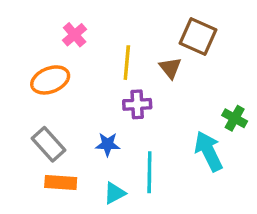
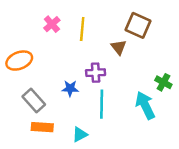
yellow line: (127, 63) -> (82, 29), moved
orange ellipse: (50, 80) -> (19, 61), moved
blue star: (108, 144) -> (70, 88), moved
cyan line: (149, 172) -> (102, 104), moved

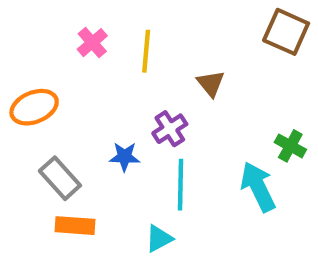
brown square: (138, 25) -> (286, 32), moved
purple cross: (96, 73) -> (170, 129), turned -30
cyan triangle: (80, 134) -> (159, 239), moved

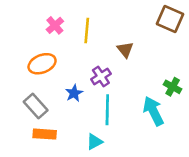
orange ellipse: (34, 107) -> (42, 64), moved
blue star: (125, 157) -> (74, 93), turned -30

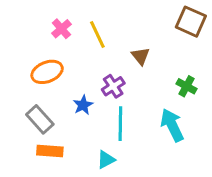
yellow line: (87, 30) -> (97, 35), turned -30
green cross: (173, 87) -> (187, 86), moved

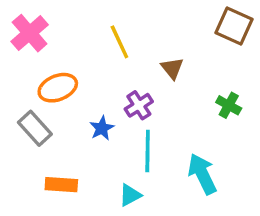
pink cross: (61, 29) -> (30, 33), moved, size x1.5
gray rectangle: (40, 119) -> (35, 128), moved
cyan arrow: (172, 125) -> (202, 174), moved

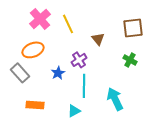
brown square: (234, 26) -> (133, 28), moved, turned -30
pink cross: (30, 33) -> (40, 19), moved

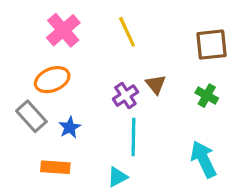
yellow line: (68, 24) -> (127, 32), moved
brown triangle: (98, 39) -> (156, 84), moved
blue star: (58, 73) -> (70, 127), moved
cyan arrow: (115, 99) -> (204, 159), moved

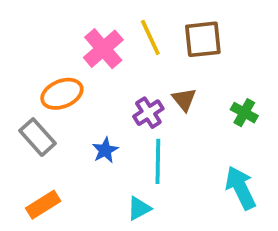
pink cross: (63, 30) -> (103, 49), moved
brown square: (212, 45) -> (203, 39), moved
blue star: (70, 127) -> (105, 150), moved
orange rectangle: (55, 167) -> (43, 205), moved, turned -36

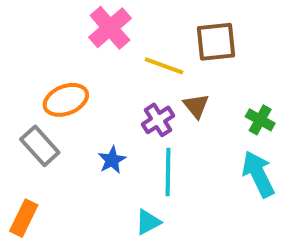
yellow line: (150, 37) -> (164, 66), moved, turned -45
pink cross: (103, 49) -> (110, 28), moved
cyan arrow: (240, 188) -> (258, 174), moved
orange rectangle: (43, 205) -> (24, 218), moved, turned -32

